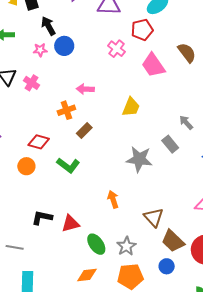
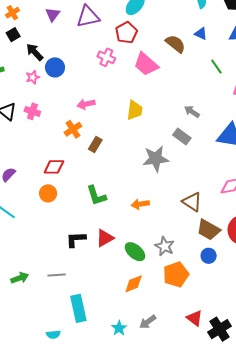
green L-shape: (68, 165) -> (96, 196), moved, turned 50
orange arrow: (113, 199) -> (140, 204), turned -66
brown triangle: (154, 217) -> (192, 202), moved

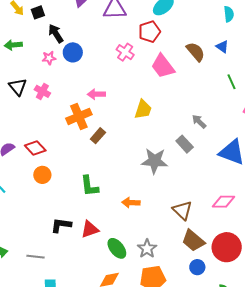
orange cross: (73, 129) -> (79, 116), size x1.4
red diamond: (54, 167) -> (35, 148), moved, turned 35
blue circle: (209, 256) -> (197, 267), moved

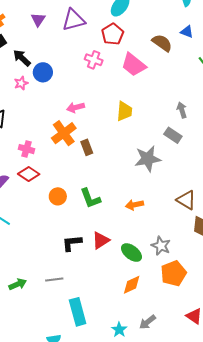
pink cross: (42, 91) -> (26, 149), moved
gray arrow: (199, 121) -> (182, 110), turned 42
brown rectangle: (98, 136) -> (87, 147), turned -49
orange circle: (42, 175) -> (58, 196), moved

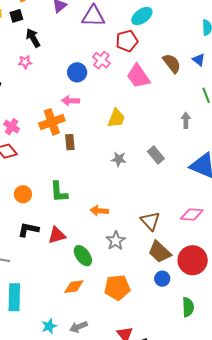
blue circle: (43, 72) -> (77, 72), moved
gray arrow: (182, 110) -> (186, 120), moved
gray star: (148, 159) -> (119, 159), moved, size x0.6
orange circle: (58, 196) -> (23, 194), moved
gray star: (161, 246) -> (116, 241), moved

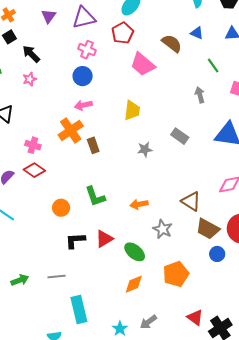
pink cross: (101, 60) -> (87, 50), moved

